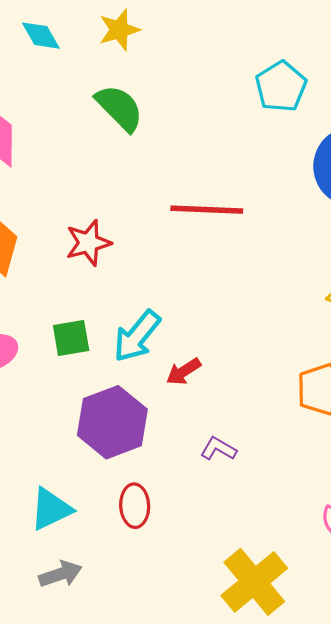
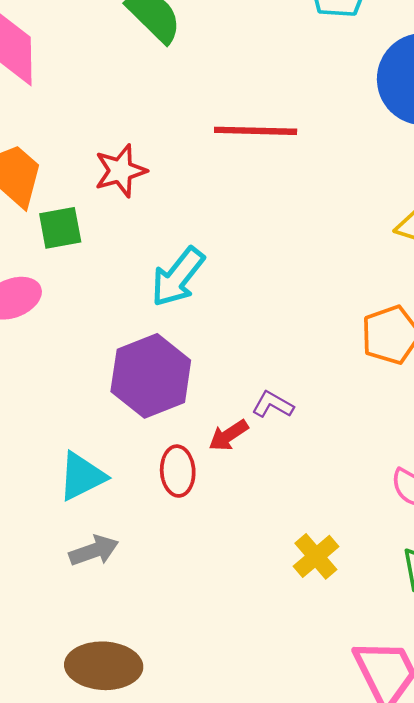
green square: (71, 338) -> (60, 228), moved
red arrow: (184, 372) -> (228, 435), moved
yellow cross: (254, 582) -> (316, 556), size x0.6

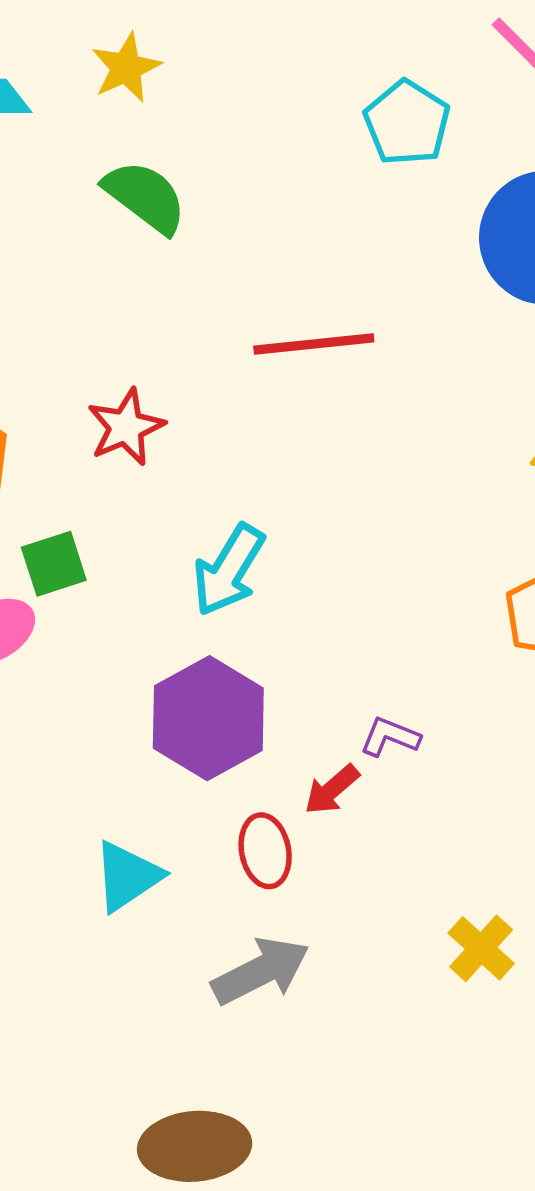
green square: (60, 228) -> (54, 564), moved
gray arrow: (94, 551) -> (261, 971), moved, size x1.4

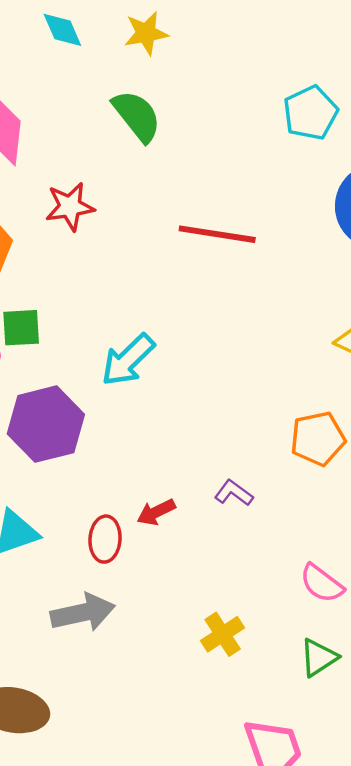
red star: (126, 427) -> (70, 207), moved
purple hexagon: (208, 718) -> (46, 424), moved
purple L-shape: (390, 737) -> (234, 493), moved

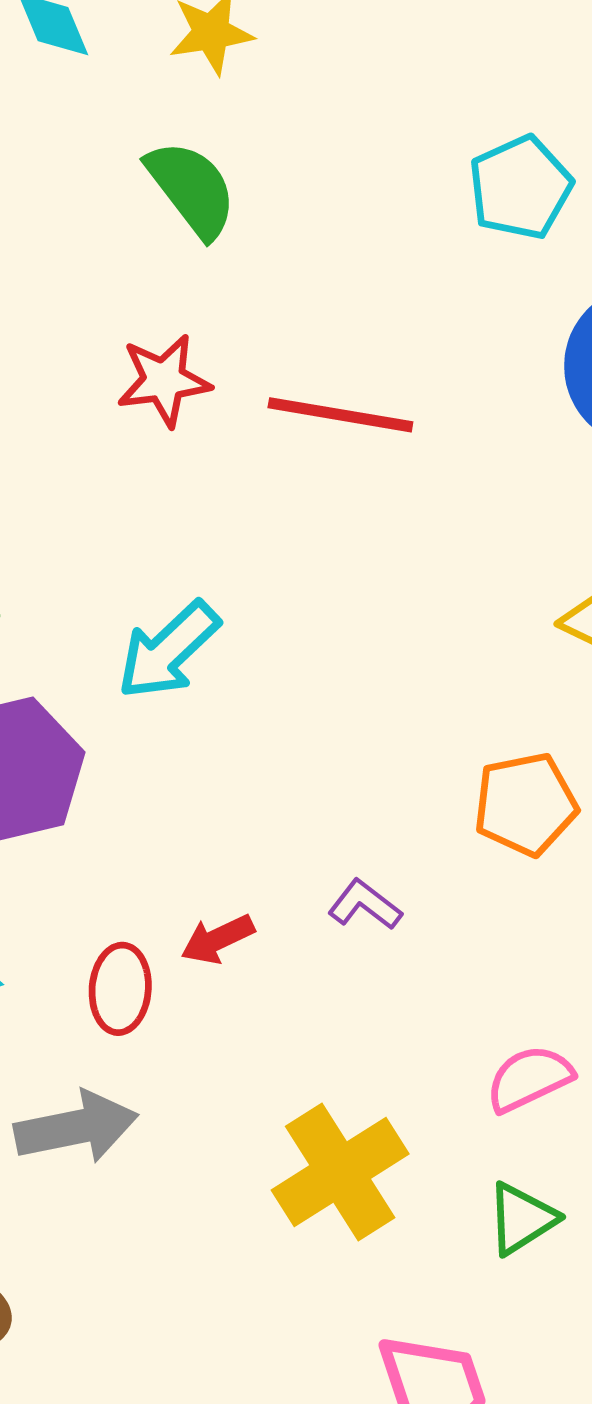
red star: (70, 207) -> (164, 380), moved
pink semicircle: (322, 583) -> (529, 1079), turned 117
yellow cross: (223, 634) -> (340, 1172), size x1.6

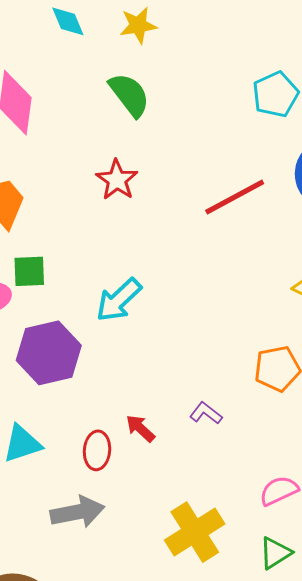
red star: (164, 380) -> (117, 180), turned -30
red line: (340, 415) -> (235, 197), moved, turned -38
red arrow: (218, 939) -> (140, 428), turned 68

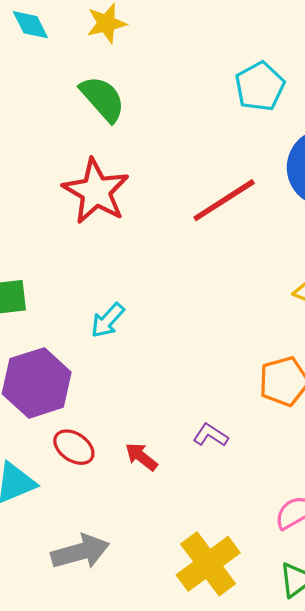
red star: (117, 180) -> (96, 191), size x1.5
cyan arrow: (119, 300) -> (108, 320), size x0.7
red ellipse: (97, 450) -> (74, 447), moved, turned -57

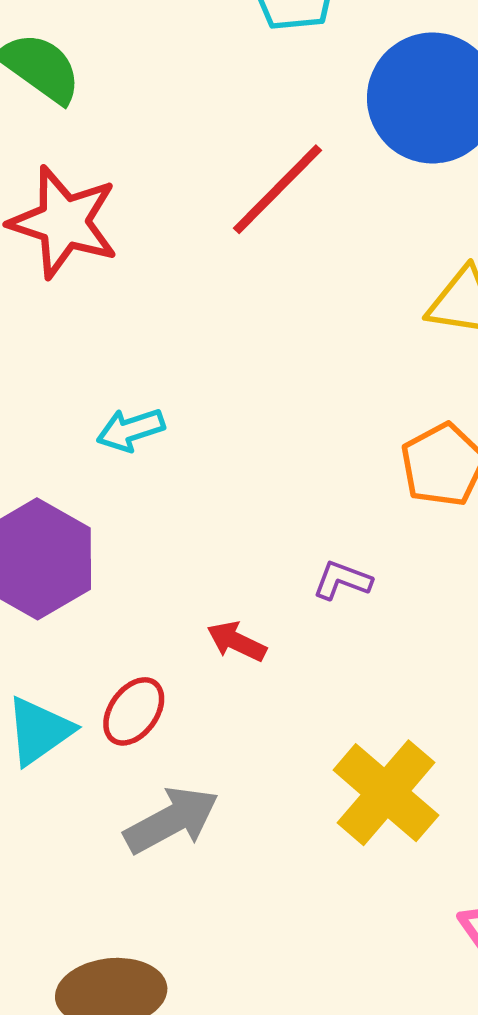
cyan arrow: (108, 320) -> (131, 430), turned 42
red ellipse: (74, 447) -> (134, 711), moved, turned -75

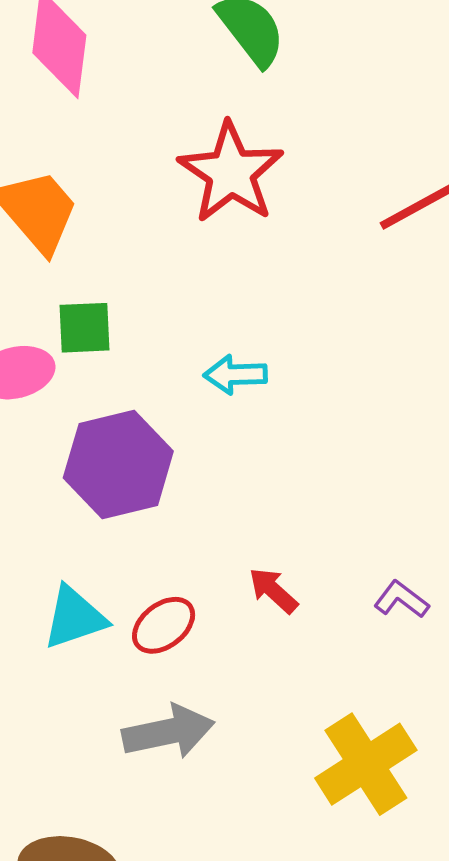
purple L-shape: (342, 580) -> (401, 599), moved

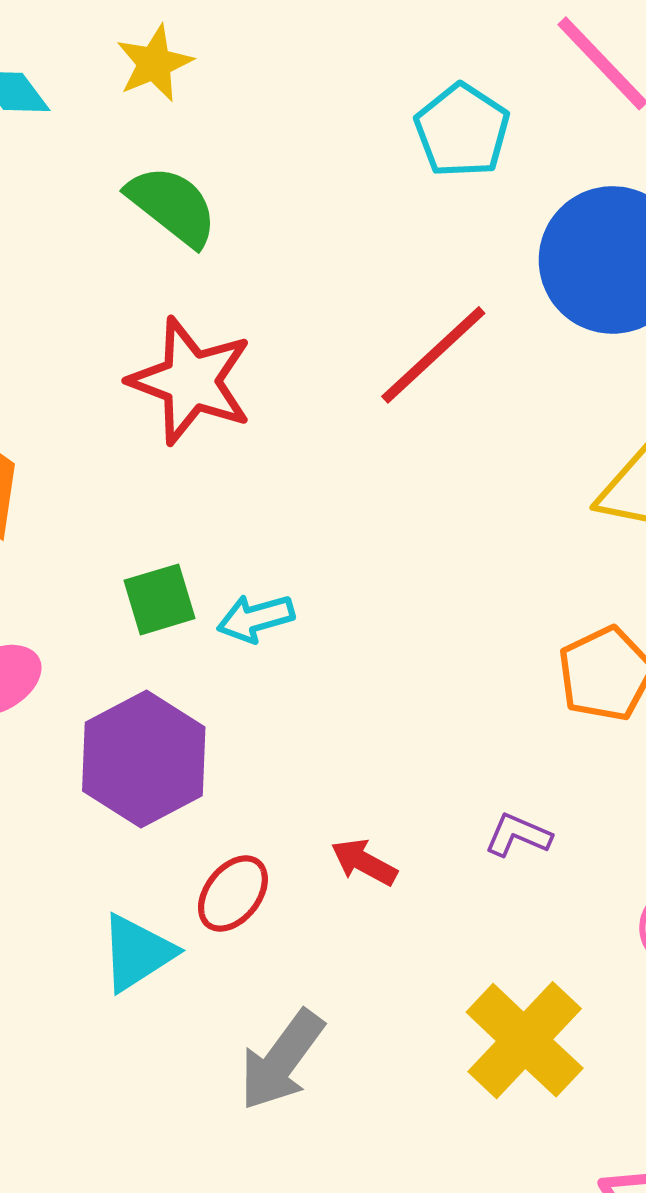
green square: (84, 328) -> (159, 599), moved
red ellipse: (164, 625) -> (233, 894), moved
gray arrow: (168, 732) -> (282, 1060), turned 152

